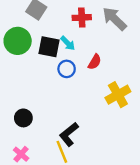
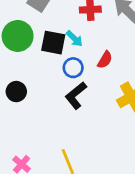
black circle: (23, 118) -> (16, 92), moved
black L-shape: (69, 134) -> (76, 95), moved

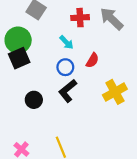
black square: (53, 43) -> (19, 58), moved, turned -35
black circle: (16, 92) -> (34, 100), moved

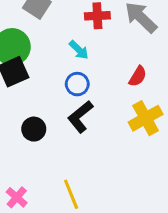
red semicircle: (92, 60) -> (138, 76), moved

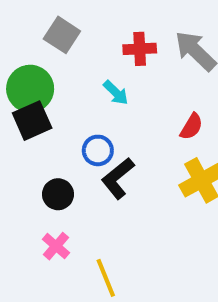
blue circle: (77, 84) -> (98, 150), moved
pink cross: (17, 197) -> (56, 246), moved

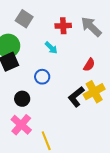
black L-shape: (118, 178) -> (76, 97), moved
pink cross: (56, 246) -> (21, 125), size x1.5

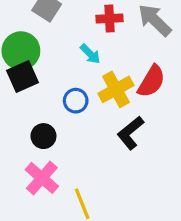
red semicircle: (89, 65) -> (151, 81), size x1.5
yellow cross: (94, 92) -> (116, 89), moved

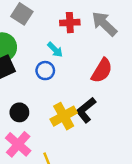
yellow cross: (116, 89) -> (64, 116), moved
blue circle: (76, 101) -> (45, 71), moved

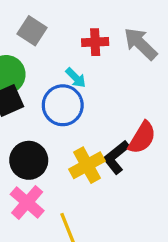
blue circle: (45, 71) -> (63, 105), size x1.6
red semicircle: (102, 71) -> (142, 138), moved
black circle: (19, 112) -> (29, 160), size x1.5

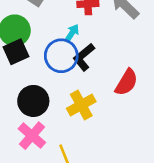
cyan arrow: (76, 78) -> (72, 33), turned -102
black L-shape: (116, 157) -> (84, 57), moved

